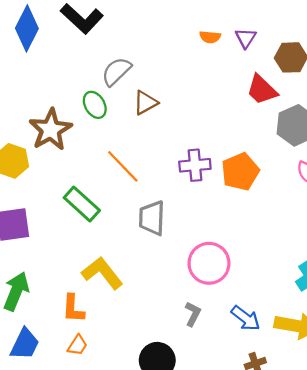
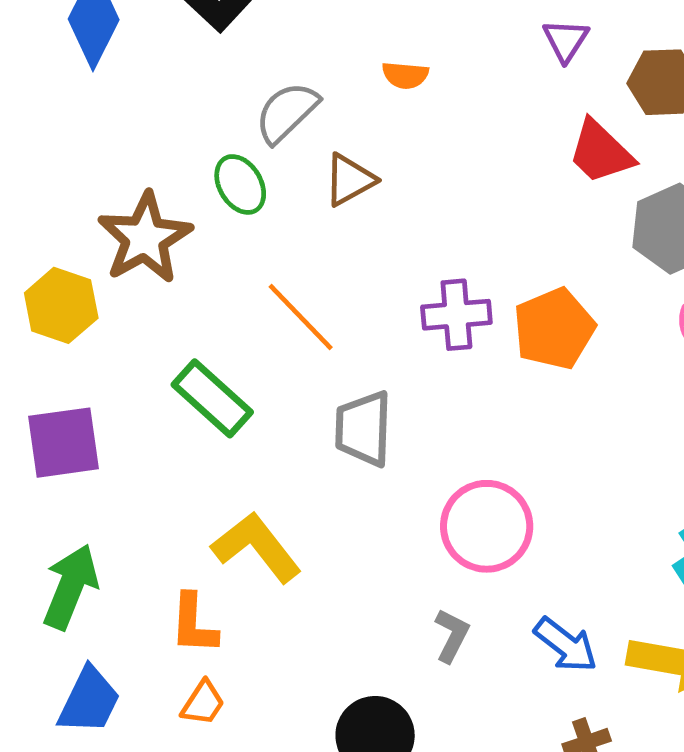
orange semicircle: (210, 37) -> (405, 75), moved

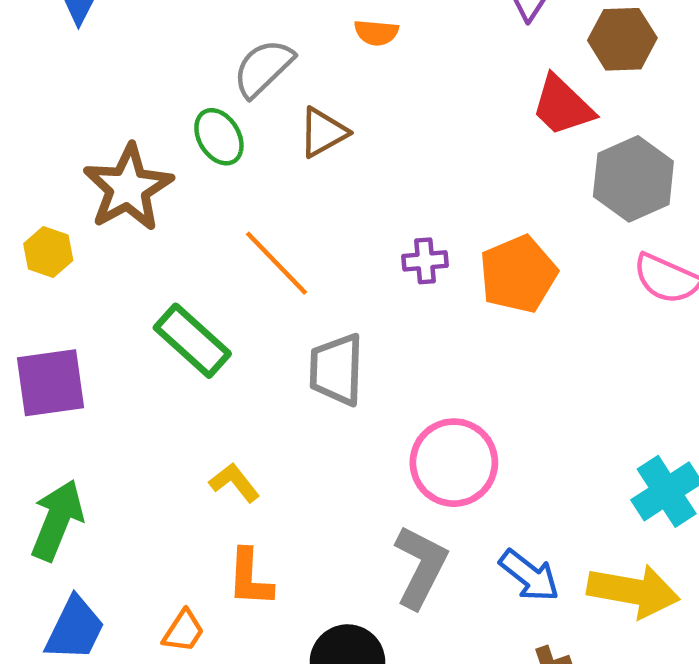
yellow hexagon: (61, 305) -> (48, 252), size x0.7
purple cross: (456, 315) -> (425, 261), size x0.7
yellow L-shape: (256, 547) -> (234, 483), size x0.6
orange L-shape: (194, 624) -> (250, 578), moved
gray L-shape: (452, 636) -> (421, 567), size x1.6

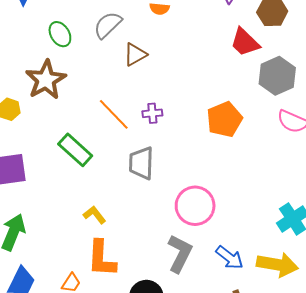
green ellipse: (219, 137) -> (60, 34), moved
purple cross: (425, 261) -> (152, 113), moved
orange L-shape: (250, 578) -> (102, 259), size x1.4

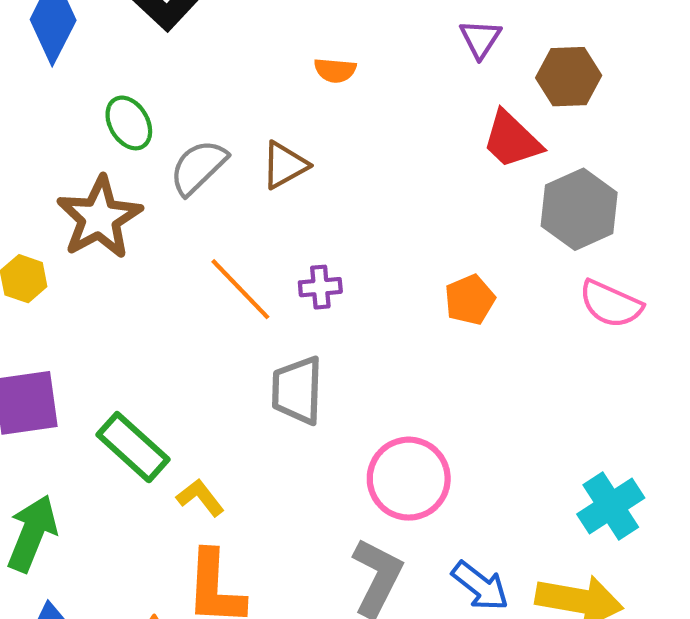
gray semicircle: (108, 25) -> (198, 167), moved
orange pentagon: (224, 119) -> (470, 300), size x0.7
green rectangle: (75, 150) -> (133, 447), moved

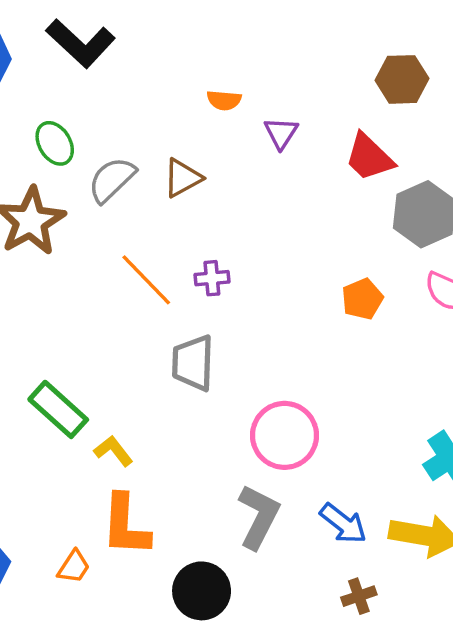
purple triangle: (480, 39) -> (281, 133), moved
brown hexagon: (569, 77) -> (402, 79), moved
orange pentagon: (470, 300) -> (362, 299), moved

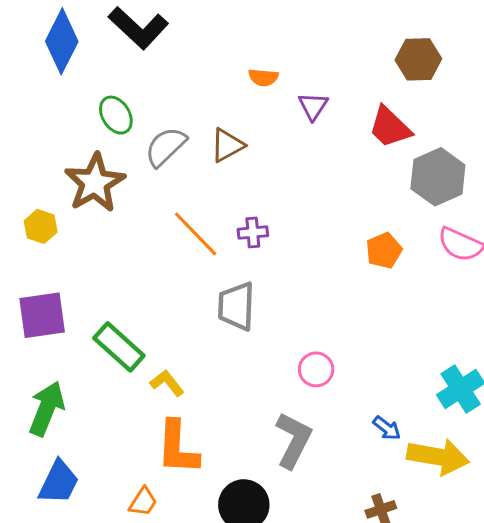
pink circle: (285, 435) -> (316, 369), size x0.6
blue arrow: (343, 524) -> (387, 428), moved, size x0.7
orange trapezoid: (74, 567) -> (143, 502), moved

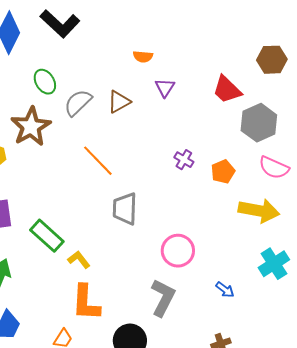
brown hexagon: (418, 59) -> (272, 60), moved
purple triangle: (313, 106) -> (165, 88), moved
purple cross: (253, 232) -> (184, 160), moved, turned 36
pink circle: (316, 369) -> (178, 251), size x1.4
yellow arrow: (438, 457) -> (259, 211), moved

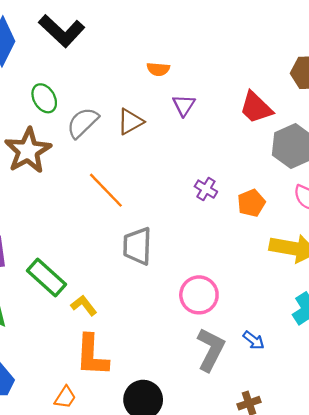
gray L-shape: (163, 298) -> (211, 350), moved

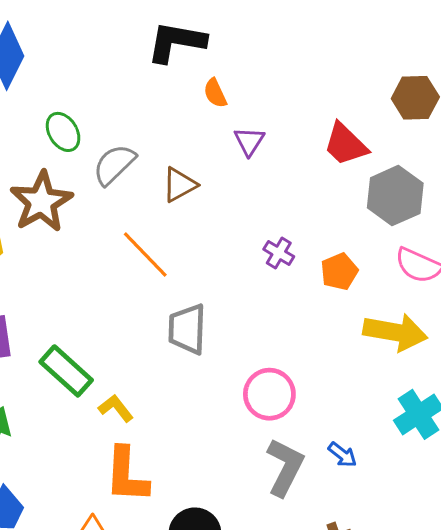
black L-shape: (62, 31) -> (176, 42), moved, turned 147
orange semicircle: (158, 69) -> (215, 93), turned 60
brown triangle: (130, 122) -> (179, 185), moved

